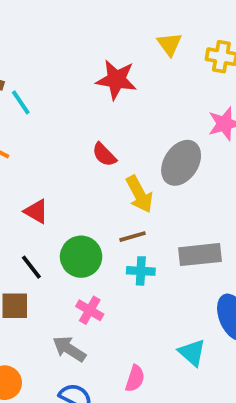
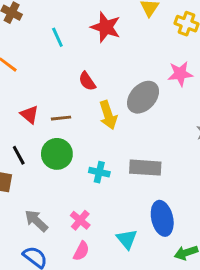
cyan line: (21, 102) -> (57, 37), moved
brown line: (132, 237) -> (61, 118), moved
pink cross: (90, 310) -> (80, 220), moved

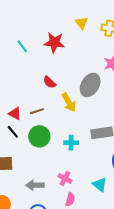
cyan line: (57, 37) -> (22, 46), moved
black line: (19, 155) -> (13, 132), moved
gray arrow: (36, 221) -> (35, 185), turned -30

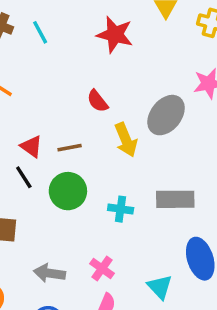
cyan line: (22, 46) -> (40, 32), moved

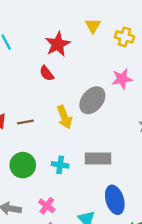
red star: (115, 35) -> (58, 44), turned 30
red semicircle: (97, 101) -> (47, 73), moved
green circle: (68, 191) -> (23, 165), moved

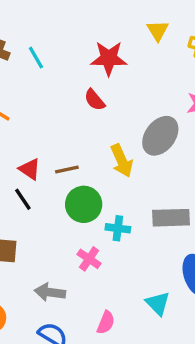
red star: (58, 44) -> (109, 58), turned 30
green circle: (23, 165) -> (84, 204), moved
pink cross: (47, 206) -> (89, 259), moved

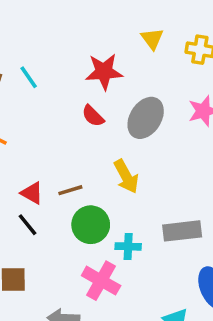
gray ellipse: (160, 136) -> (146, 118), moved
pink cross: (89, 259) -> (101, 281), size x1.5

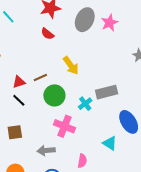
gray ellipse: (146, 118) -> (85, 20), moved
red triangle: (32, 193) -> (19, 82), turned -40
cyan cross: (128, 246) -> (85, 104), moved, turned -32

